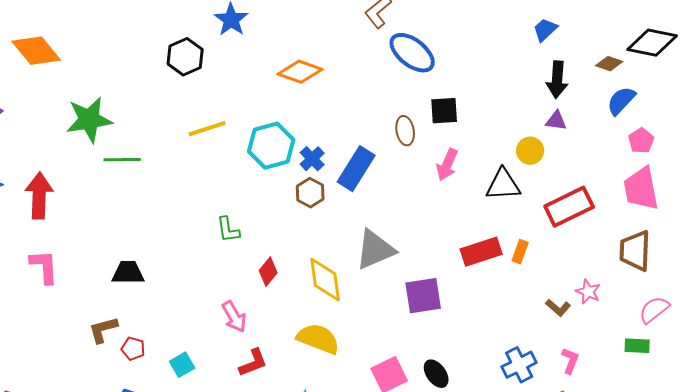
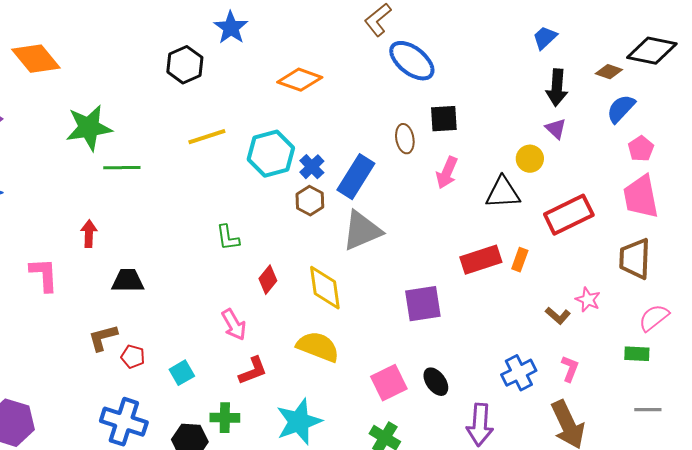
purple triangle: (556, 121) -> (556, 129), turned 35
red arrow: (39, 196) -> (89, 234), moved, size x0.6
gray triangle: (375, 250) -> (362, 231), moved

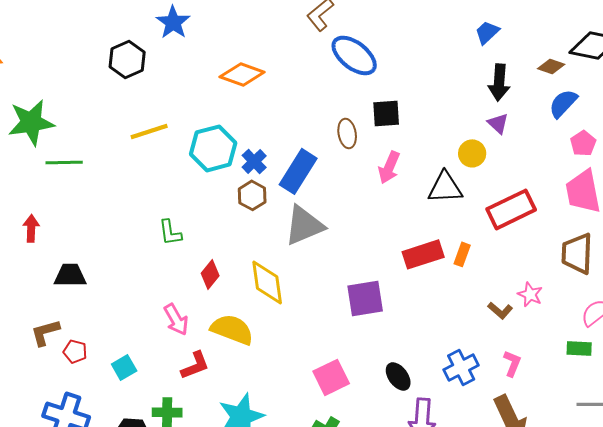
yellow semicircle: (318, 347) -> (232, 329), moved
black ellipse: (436, 382) -> (398, 376), moved

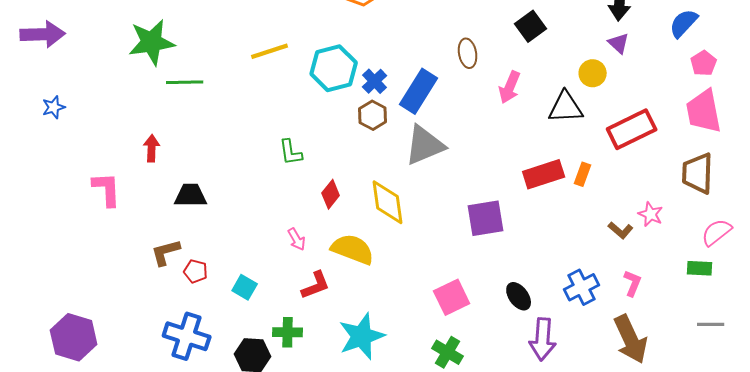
black square: (386, 113) -> (531, 26), moved, turned -32
pink arrow: (176, 319) -> (297, 239), size x0.7
cyan square: (124, 367) -> (245, 287), turned -30

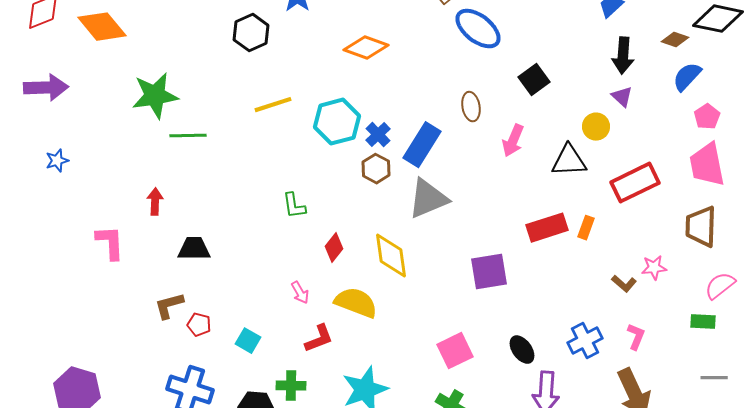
pink star: (651, 214) -> (654, 268), turned -30

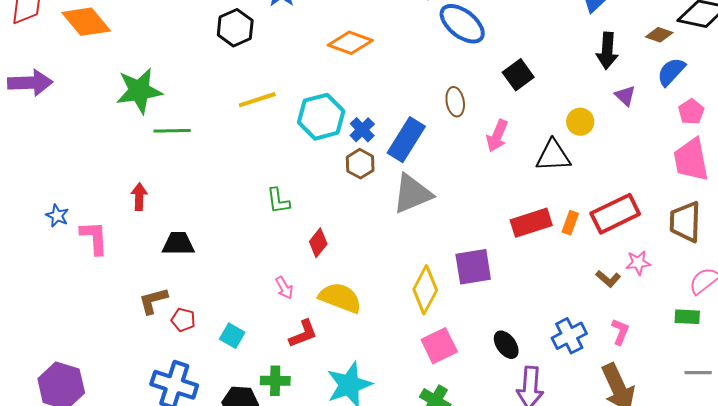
purple triangle: (622, 97) -> (625, 96), moved
blue star: (57, 161) -> (57, 216), moved, turned -30
red rectangle: (635, 183) -> (615, 214), moved
yellow diamond: (391, 256) -> (425, 290), moved, turned 36

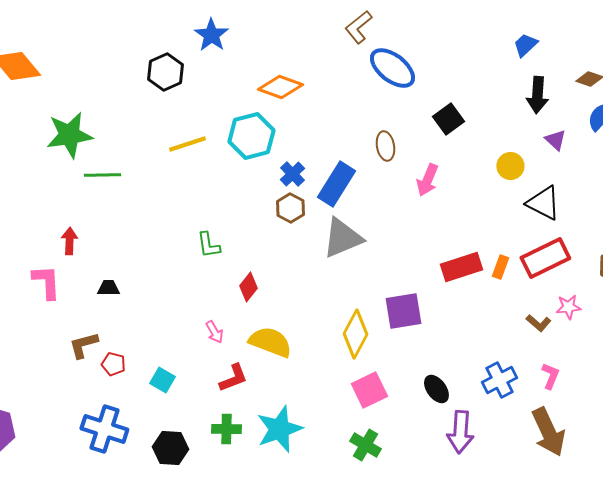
cyan hexagon: (321, 117) -> (251, 136), moved
black triangle: (553, 156) -> (543, 203), moved, turned 30
pink L-shape: (94, 238) -> (46, 282), moved
black trapezoid: (178, 244) -> (108, 288), size x0.7
green cross: (275, 381) -> (226, 429), moved

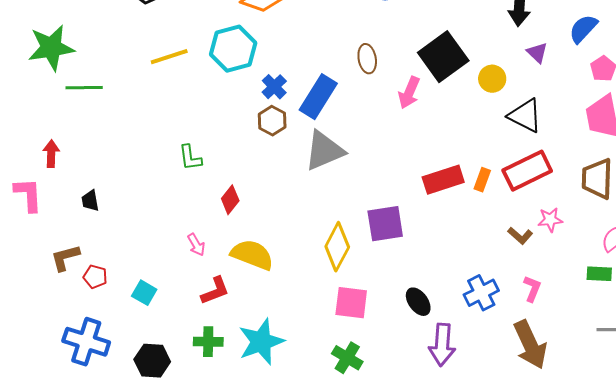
black square: (448, 119) -> (443, 57), moved, size x1.6
black trapezoid: (108, 288) -> (90, 201), turned -100
pink square: (369, 390) -> (351, 303), turned 33

